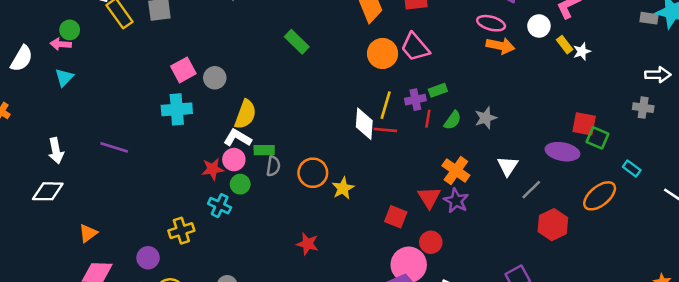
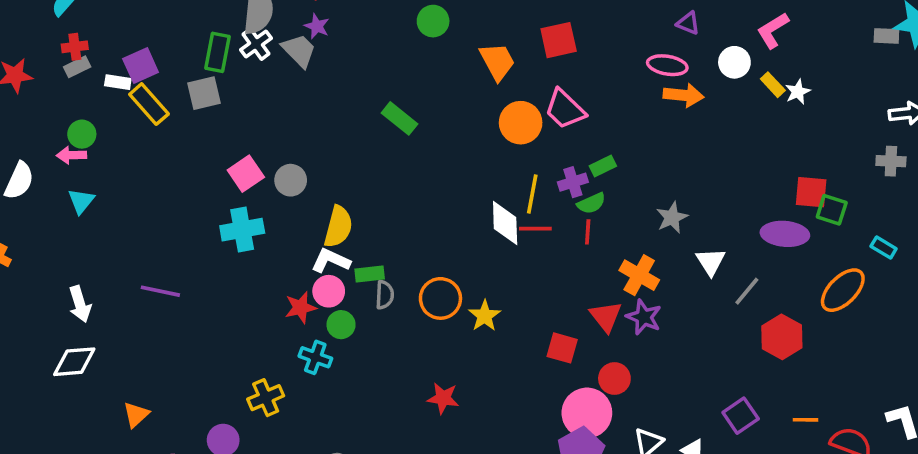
gray star: (486, 118) -> (672, 218), moved
red line: (428, 119) -> (588, 232), moved
green semicircle: (453, 120) -> (591, 203), moved, turned 36

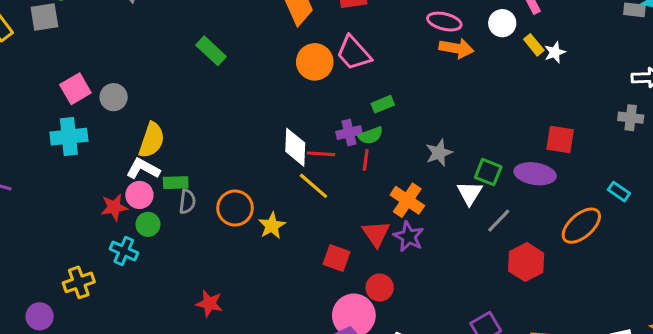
purple cross: (573, 182) -> (349, 133), moved
yellow line: (532, 194) -> (313, 186), moved, turned -64
green square: (832, 210) -> (488, 172), moved
red star: (443, 398) -> (209, 303), moved

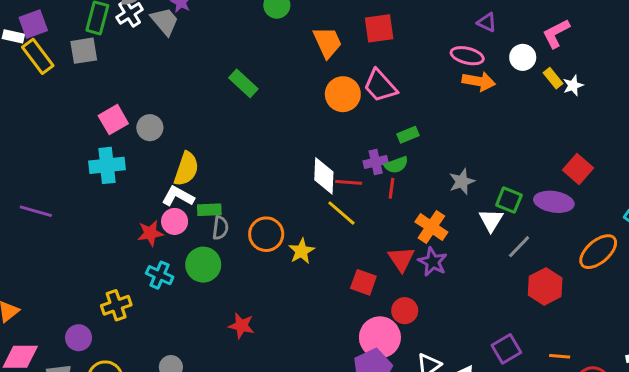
red square: (560, 139) -> (578, 169), turned 32
green circle: (148, 224) -> (203, 265), moved, size x1.5

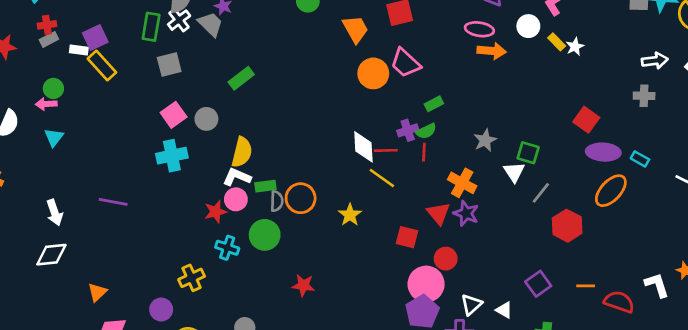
gray square: (84, 51) -> (169, 65), moved
green rectangle: (243, 83) -> (241, 78), moved, turned -75
purple ellipse: (554, 202) -> (603, 152), moved
orange circle: (266, 234) -> (301, 198), moved

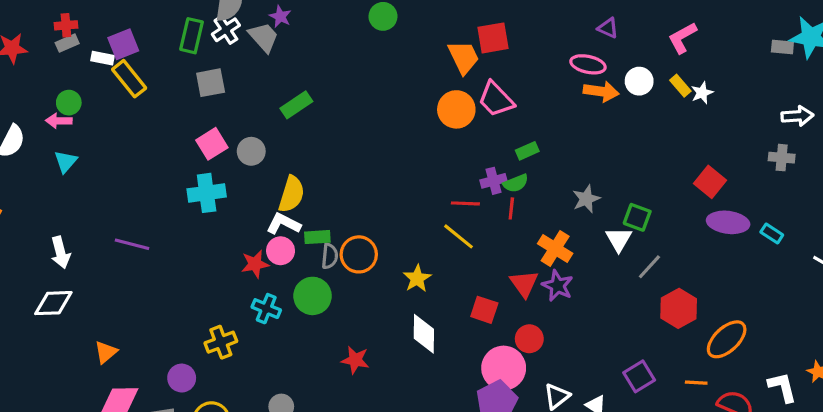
white circle: (528, 26) -> (639, 81), moved
orange trapezoid: (355, 29) -> (464, 57), moved
white diamond: (363, 147) -> (424, 334), moved
orange ellipse: (611, 191) -> (727, 339), moved

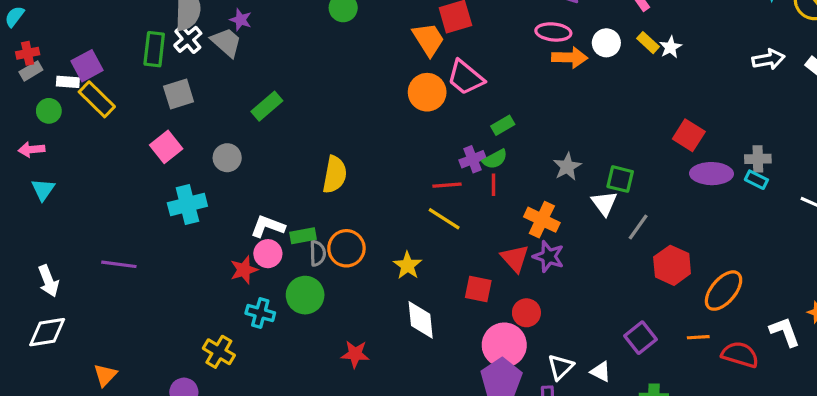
green circle: (69, 103) -> (49, 111), moved
pink square: (212, 144) -> (166, 147), moved
gray cross: (782, 158) -> (758, 159), moved
yellow semicircle: (291, 194) -> (335, 175), moved
yellow cross: (221, 342) -> (219, 352), turned -32

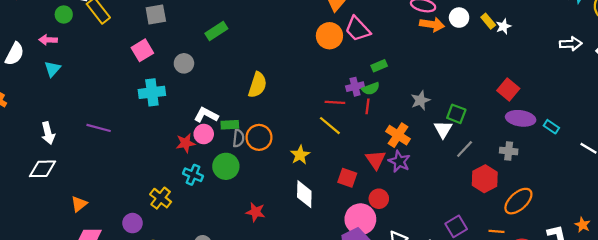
gray cross: (758, 159) -> (509, 151), moved

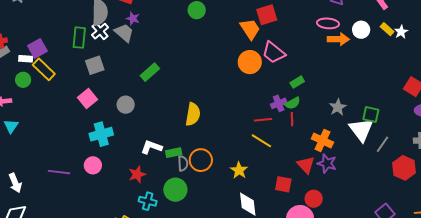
green circle: (64, 14) -> (23, 80), moved
white triangle: (443, 129) -> (361, 130), size x1.5
pink circle: (204, 134) -> (93, 165), moved

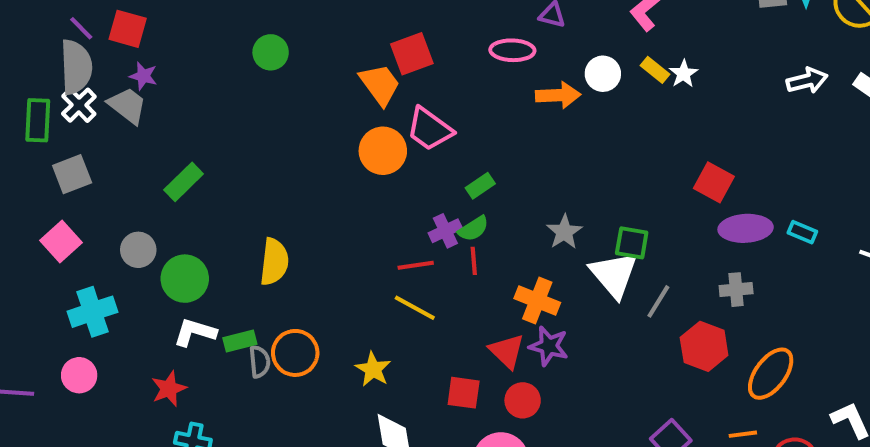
pink ellipse: (328, 23) -> (512, 50), moved
green circle: (175, 190) -> (185, 279), moved
red circle: (314, 199) -> (523, 400), moved

